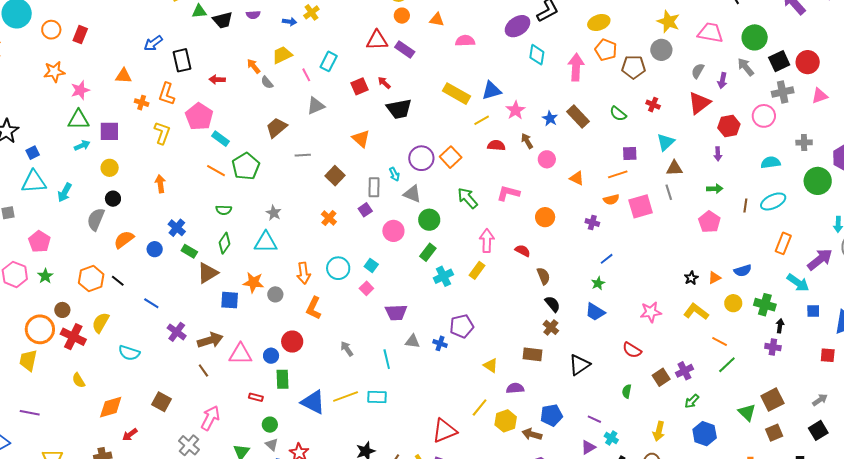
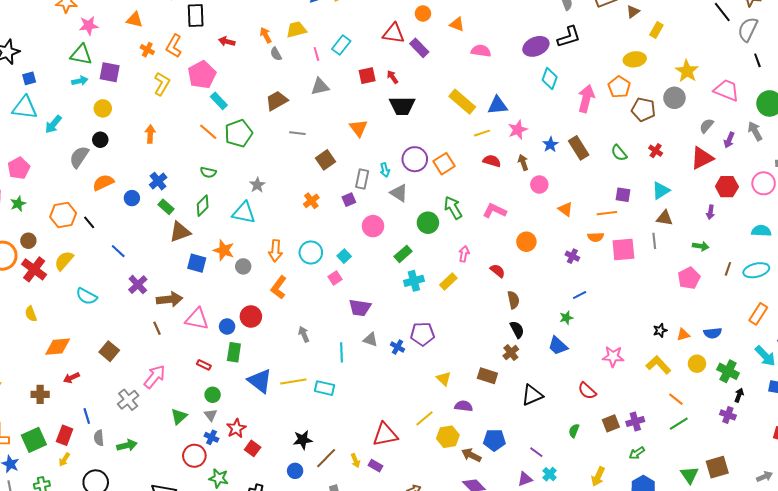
yellow ellipse: (599, 23) -> (635, 59), moved
green circle: (429, 220) -> (428, 223), moved
pink arrow: (487, 241) -> (464, 254), size x0.7

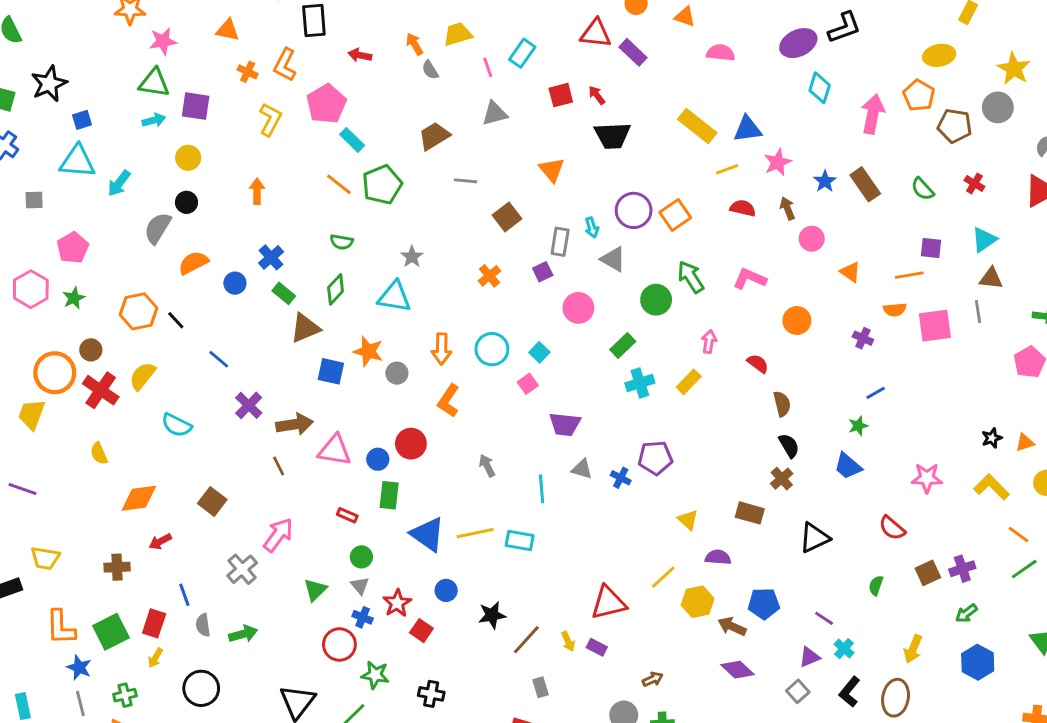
blue circle: (295, 471) -> (446, 590), moved

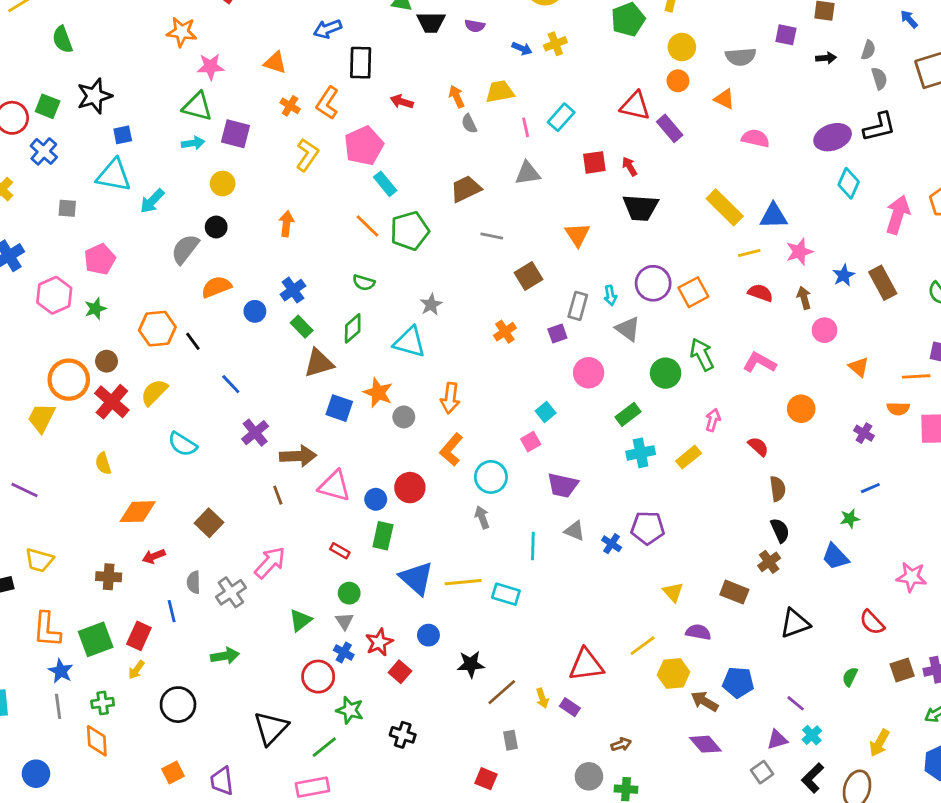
cyan circle: (492, 349) -> (491, 477), moved
gray semicircle: (203, 625) -> (194, 582), moved

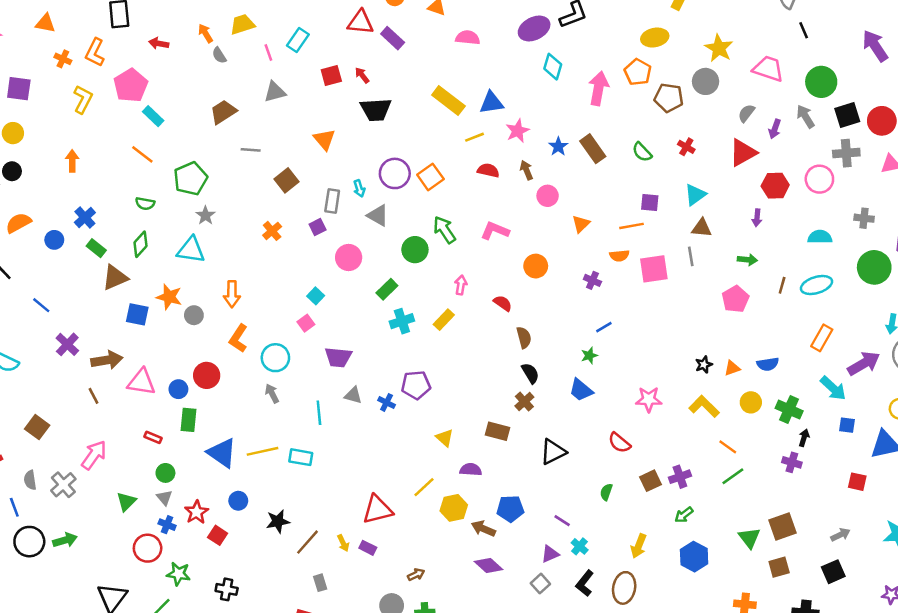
green pentagon: (410, 231) -> (190, 179), moved
orange triangle: (859, 367) -> (581, 224), turned 42
black circle: (178, 705) -> (29, 542), moved

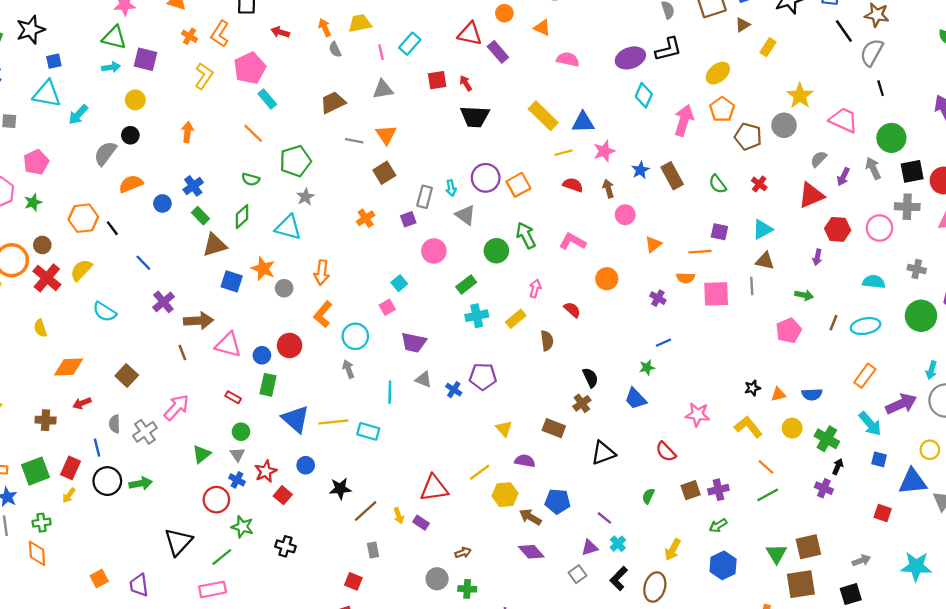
yellow ellipse: (655, 38) -> (718, 73), moved, turned -35
orange triangle: (324, 140) -> (386, 135), moved
brown semicircle: (524, 338) -> (547, 341), moved
brown square: (779, 567) -> (801, 584), size x1.5

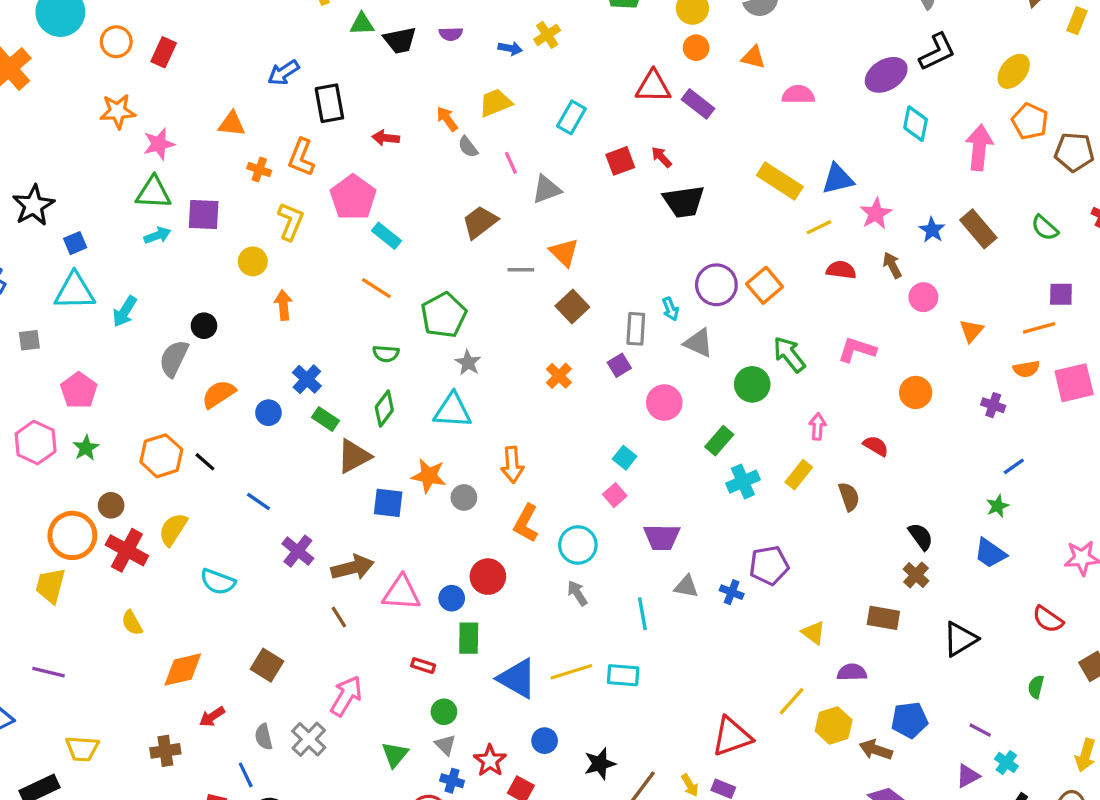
pink line: (381, 52) -> (511, 163), moved
yellow circle: (135, 100) -> (253, 261), moved

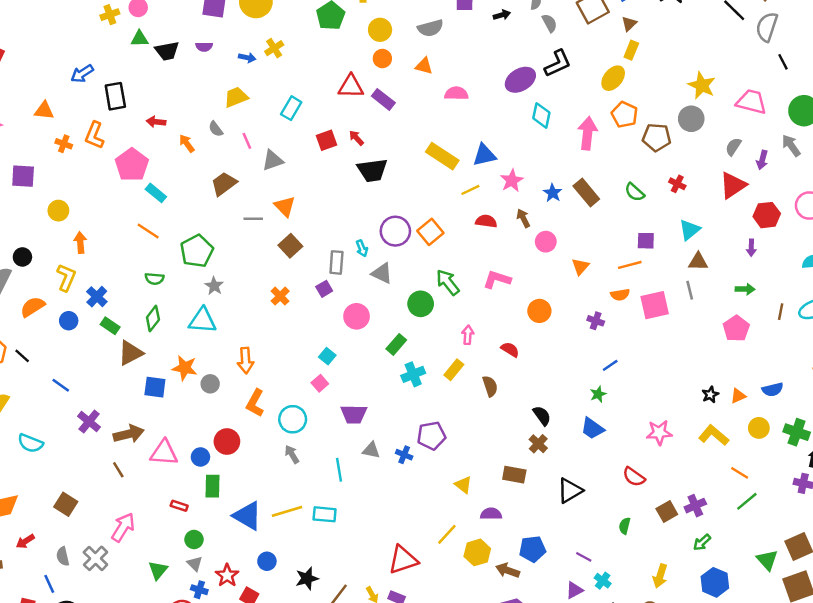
yellow rectangle: (1077, 21) -> (631, 50), moved
orange arrow: (447, 119) -> (187, 143), moved
yellow L-shape: (291, 221) -> (66, 277), moved

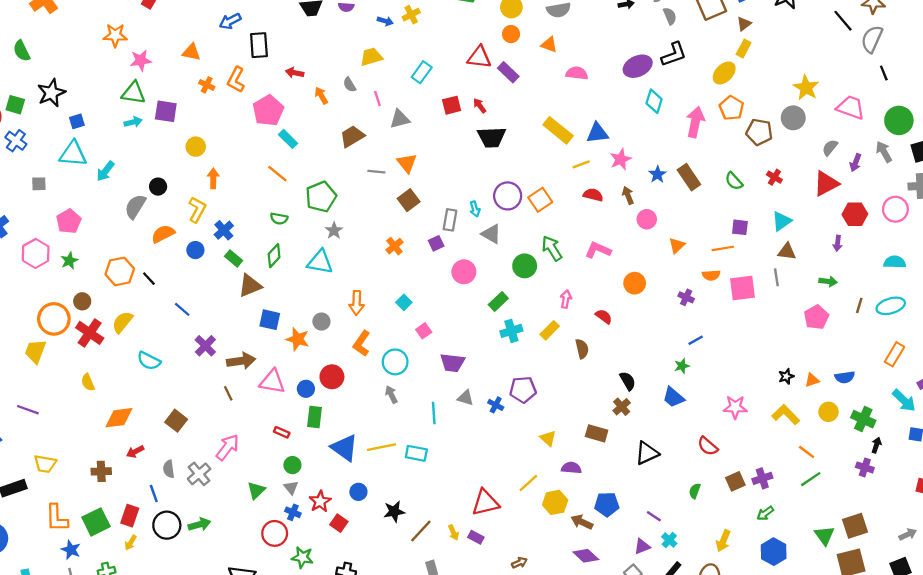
cyan square: (327, 356) -> (404, 302), moved
orange star: (185, 368) -> (298, 339), moved

